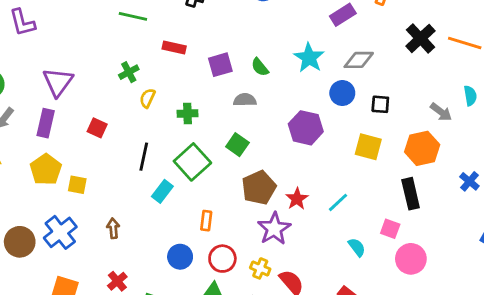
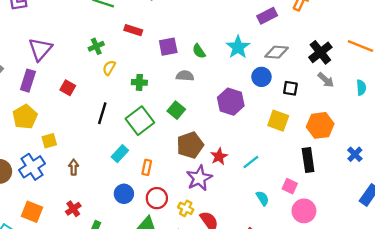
black cross: (421, 38) -> (320, 52), moved
gray arrow: (441, 112) -> (326, 80), moved
yellow square: (77, 185) -> (49, 141), moved, turned -32
cyan rectangle: (162, 191) -> (120, 154), moved

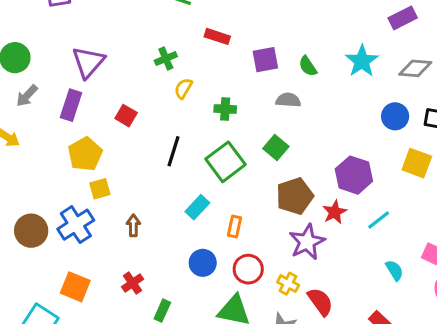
blue circle: (261, 77) -> (395, 116), moved
purple hexagon: (231, 102) -> (354, 175), moved
yellow pentagon: (25, 117) -> (85, 154), moved

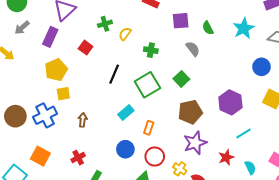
green cross: (166, 58) -> (105, 24), moved
gray semicircle: (288, 100) -> (193, 49), turned 42
red star: (335, 212) -> (226, 157), moved

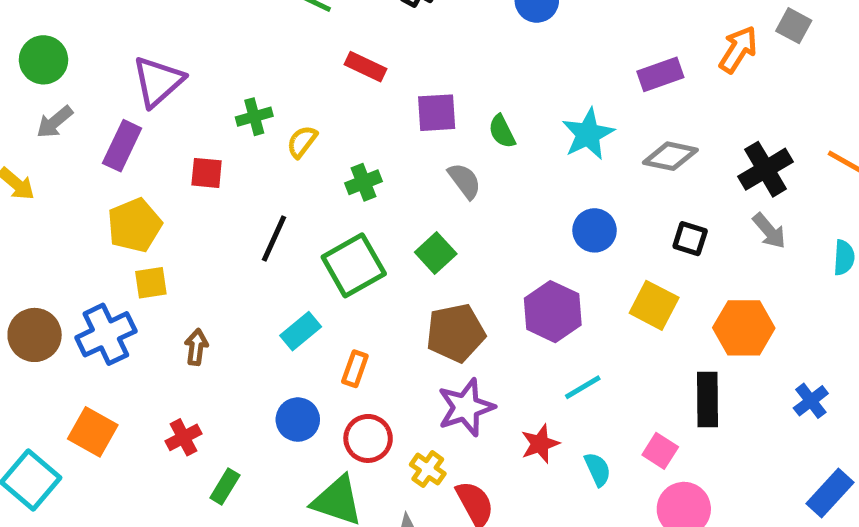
red square: (86, 48) -> (207, 173), turned -32
green cross: (151, 50) -> (364, 182), turned -32
blue circle: (261, 67) -> (595, 230), moved

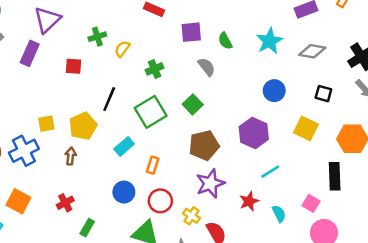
yellow pentagon: (135, 225) -> (83, 126), moved

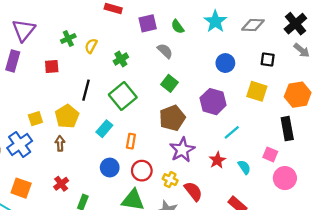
green square: (193, 104) -> (170, 83), moved

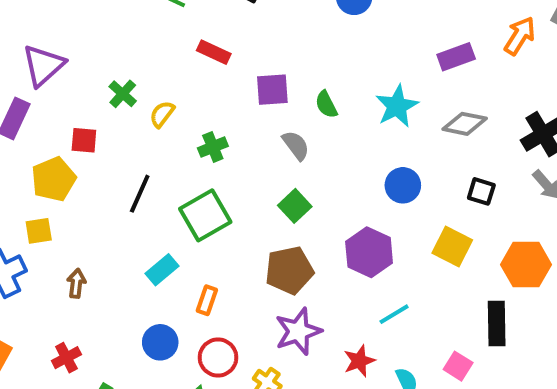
green cross: (68, 38) -> (123, 94), turned -32
yellow pentagon: (67, 116) -> (54, 179), moved

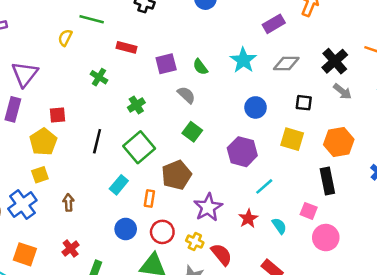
green cross: (123, 94) -> (99, 77), moved
yellow semicircle: (162, 114) -> (65, 38), moved
brown pentagon: (289, 270) -> (176, 175), moved

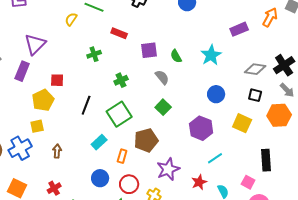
gray diamond: (286, 64) -> (255, 69), moved
green cross: (99, 77) -> (94, 54), turned 32
orange hexagon: (339, 142) -> (279, 115), moved

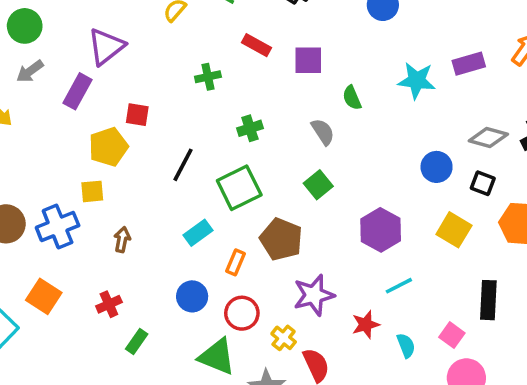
purple square: (149, 50) -> (308, 60), moved
cyan star: (211, 55) -> (417, 81), moved, turned 30
blue circle: (216, 94) -> (437, 167), moved
brown pentagon: (146, 140) -> (281, 239), turned 30

